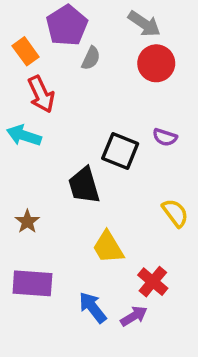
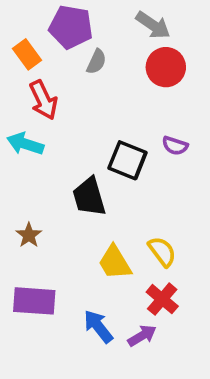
purple pentagon: (67, 26) -> (71, 27), turned -30
yellow semicircle: (175, 213) -> (162, 252), moved

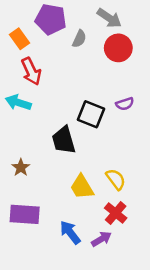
gray semicircle: (96, 62) -> (79, 39), moved
purple semicircle: (175, 146) -> (125, 104), turned -36

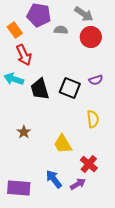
gray semicircle: (79, 39) -> (61, 30), turned -112
black trapezoid: (64, 140) -> (40, 89), moved
brown star: (21, 167) -> (24, 132), moved
yellow semicircle: (116, 179) -> (93, 119), moved, turned 30
purple rectangle: (25, 214) -> (19, 188), moved

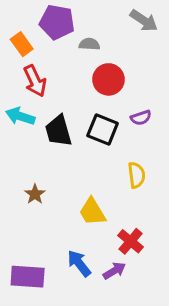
gray arrow: (84, 14) -> (144, 21), moved
red circle: (91, 37) -> (108, 79), moved

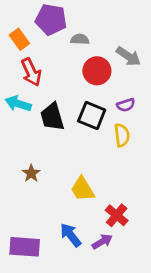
gray arrow: (144, 21) -> (128, 56), moved
yellow semicircle: (136, 175) -> (122, 135), moved

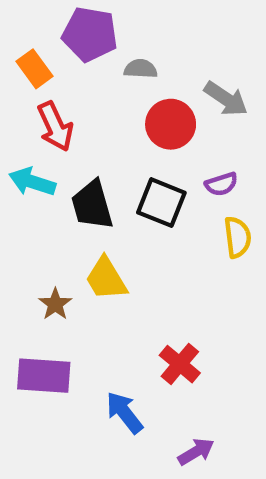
yellow semicircle: (122, 135) -> (237, 237), moved
yellow trapezoid: (82, 189) -> (106, 279), moved
red cross: (117, 215) -> (180, 364), moved
purple arrow: (102, 242) -> (196, 452), moved
purple rectangle: (25, 247) -> (44, 376), moved

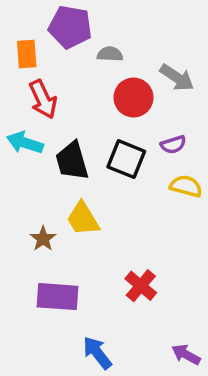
orange rectangle: (35, 69) -> (27, 54), turned 32
yellow semicircle: (237, 237) -> (186, 186), turned -68
purple rectangle: (44, 376) -> (57, 297), moved
blue arrow: (124, 413) -> (97, 353), moved
purple arrow: (196, 452) -> (186, 355), moved, turned -120

